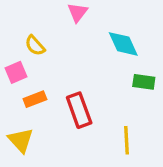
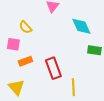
pink square: (16, 72) -> (13, 44), turned 32
yellow line: (126, 140) -> (73, 87), moved

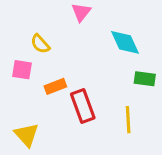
orange rectangle: (25, 61) -> (55, 86), moved
yellow line: (73, 87) -> (128, 120), moved

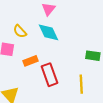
cyan diamond: (125, 42) -> (48, 32), moved

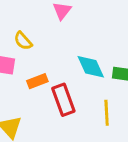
cyan diamond: (48, 32) -> (91, 67), moved

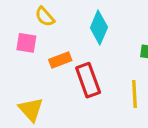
cyan diamond: (91, 67) -> (99, 28), moved, turned 48

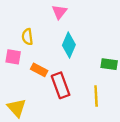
yellow semicircle: (45, 17) -> (27, 37), turned 35
orange rectangle: (60, 60) -> (39, 70), turned 49

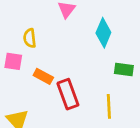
cyan diamond: (69, 45) -> (103, 33), moved

